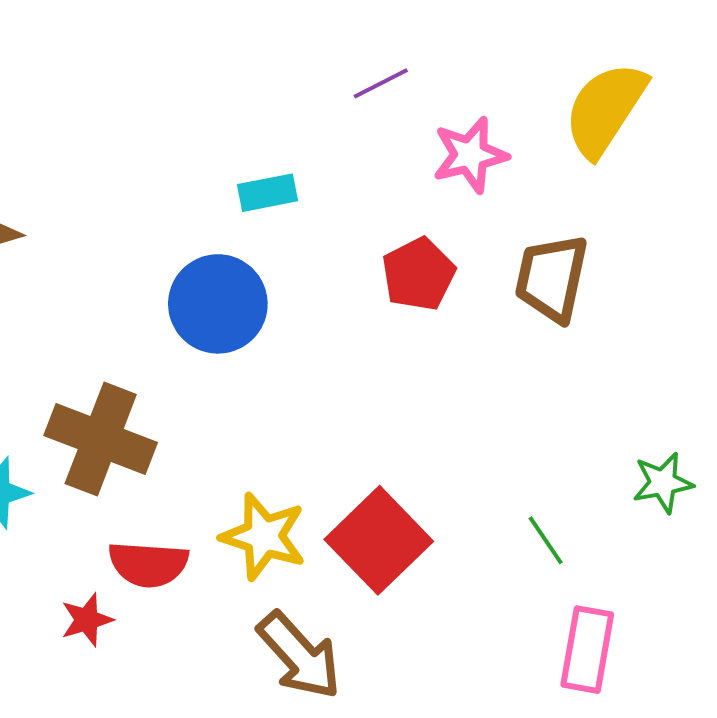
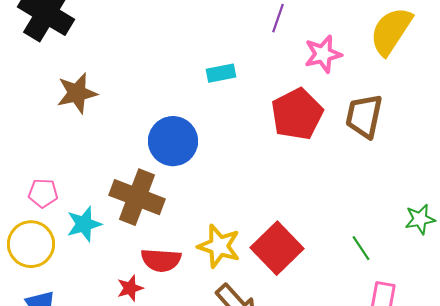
purple line: (381, 83) -> (278, 18), turned -44
red pentagon: (418, 274) -> (297, 114), size x1.4
blue circle: (218, 304) -> (173, 141), moved

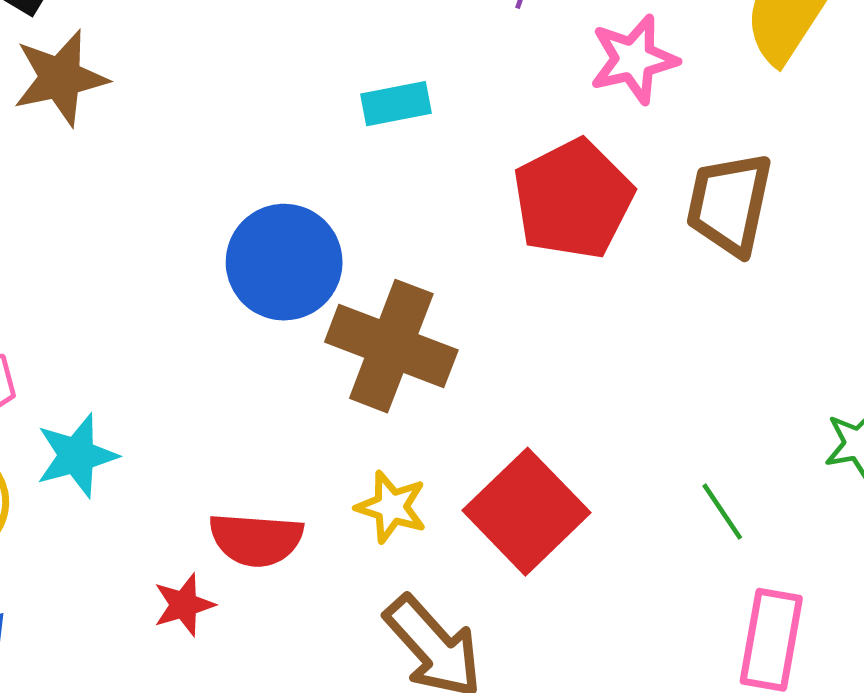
brown star: (77, 93) -> (60, 78), moved
brown cross: (137, 197) -> (391, 346), moved
yellow star: (219, 246) -> (391, 507), size x0.7

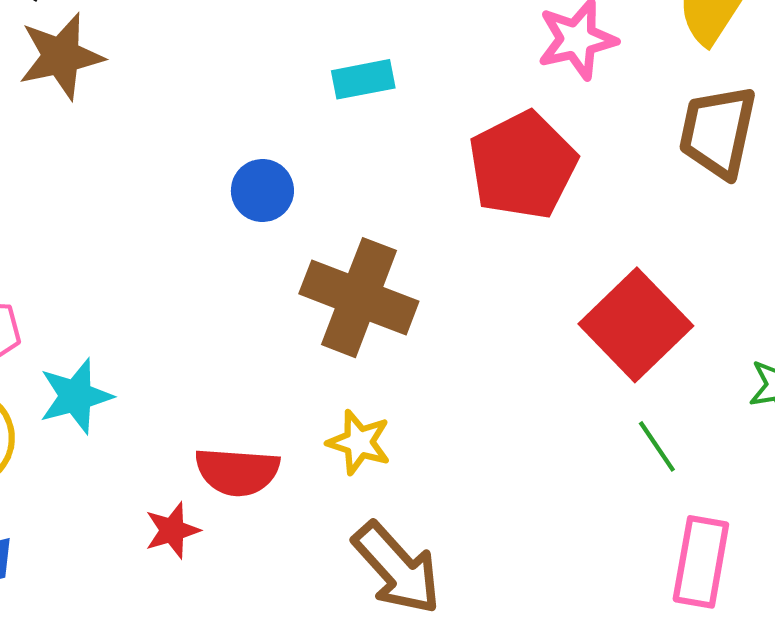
brown trapezoid: (729, 204) -> (718, 132), moved
blue circle: (284, 262) -> (262, 191), moved, size x0.6
red square: (526, 512) -> (636, 325), moved

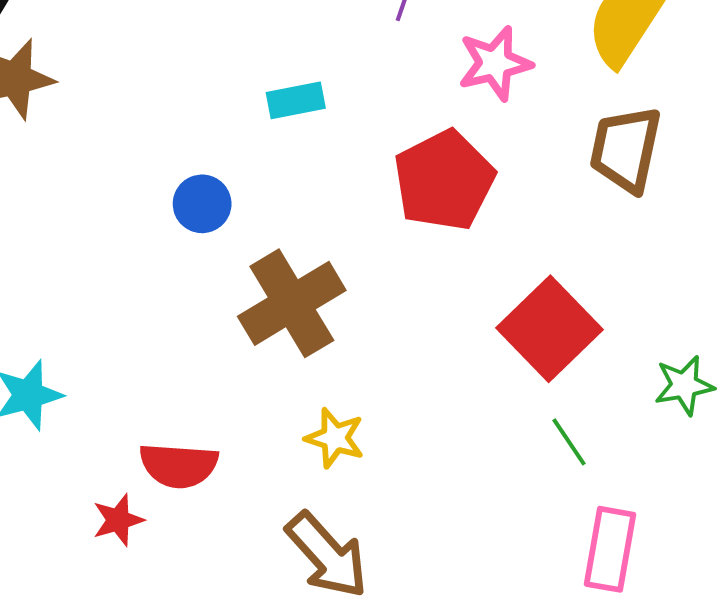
brown cross: (359, 298) -> (292, 303), turned 38
yellow star: (359, 442) -> (335, 438), moved

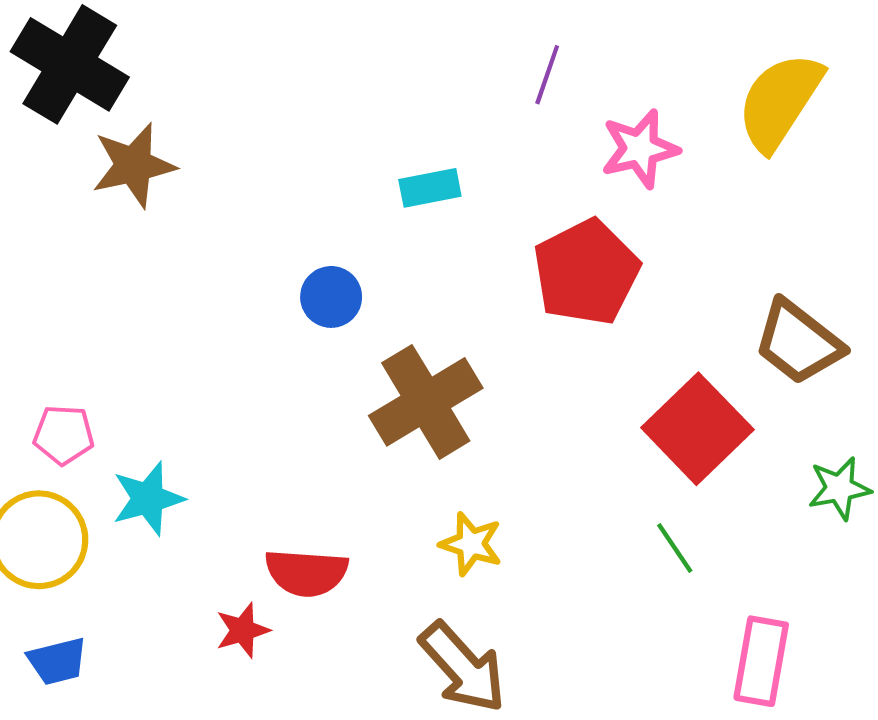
brown trapezoid: (626, 149) -> (798, 342), moved, turned -64
green line: (569, 442) -> (675, 548), moved

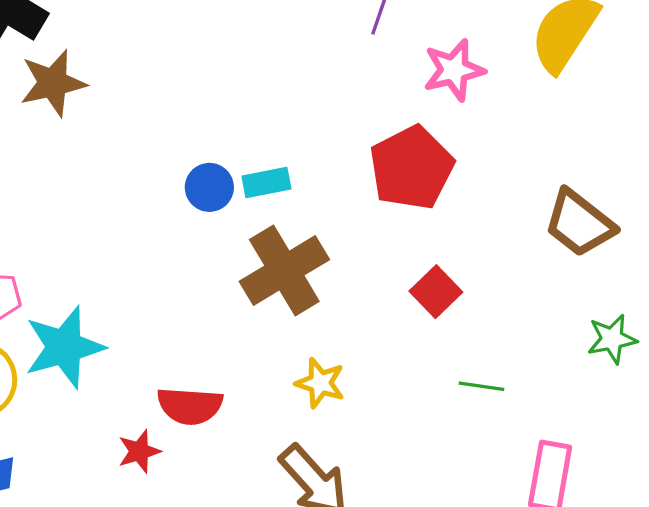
cyan rectangle: (430, 188) -> (266, 182), moved
red square: (697, 429) -> (436, 292), moved, size x0.6
cyan star: (148, 499) -> (64, 347), size x1.4
green line: (675, 548) -> (482, 386), turned -48

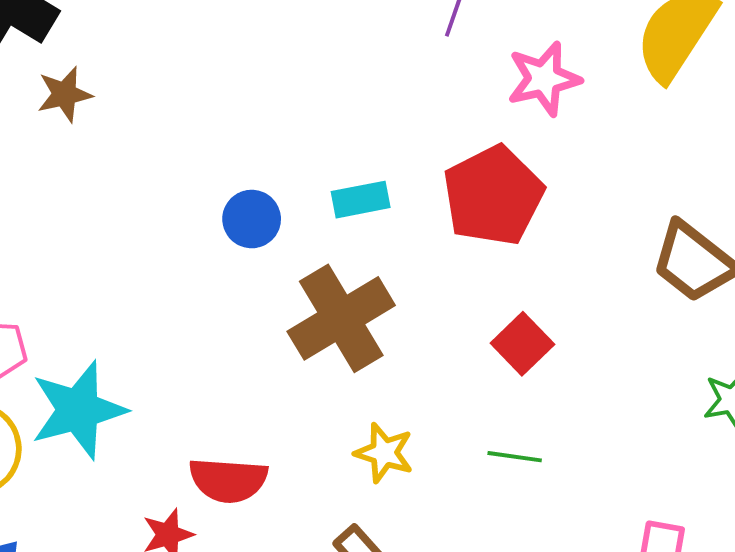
brown star: (53, 83) -> (65, 94), size x0.7
cyan rectangle: (266, 182) -> (361, 200), moved
green line: (482, 386) -> (515, 457), moved

